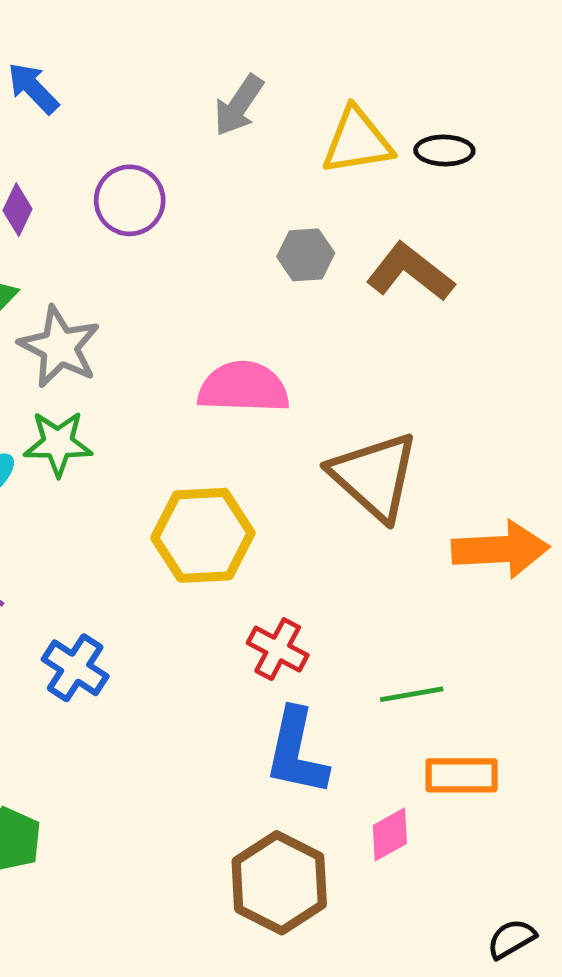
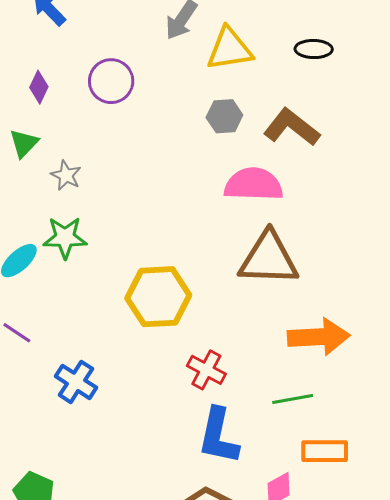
yellow triangle: (357, 141) -> (229, 49), moved
gray star: (60, 347) -> (66, 175), size x0.6
pink semicircle: (243, 387) -> (253, 184), moved
brown triangle: (374, 476) -> (269, 259), turned -40
orange arrow: (500, 549) -> (319, 337), moved

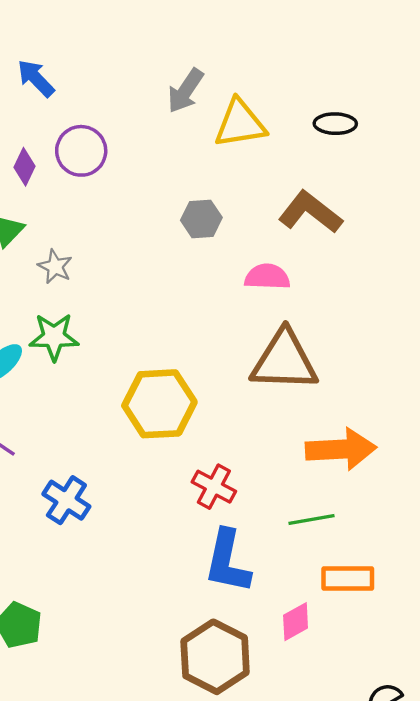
purple circle: (111, 81) -> (81, 151), moved
gray hexagon: (224, 116) -> (201, 219), moved
pink semicircle: (253, 184) -> (267, 277), size x0.7

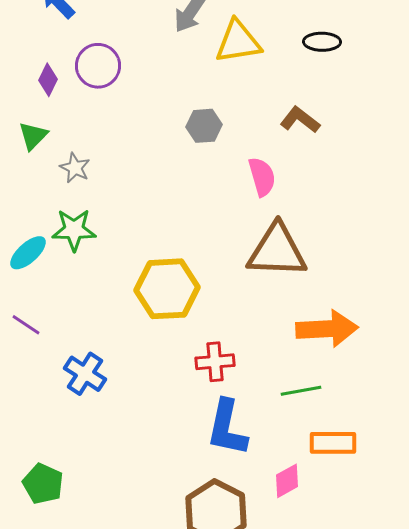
brown L-shape: (310, 212) -> (300, 120), size x0.7
pink semicircle: (267, 277) -> (262, 177), turned 72
red cross: (214, 487) -> (215, 362), turned -33

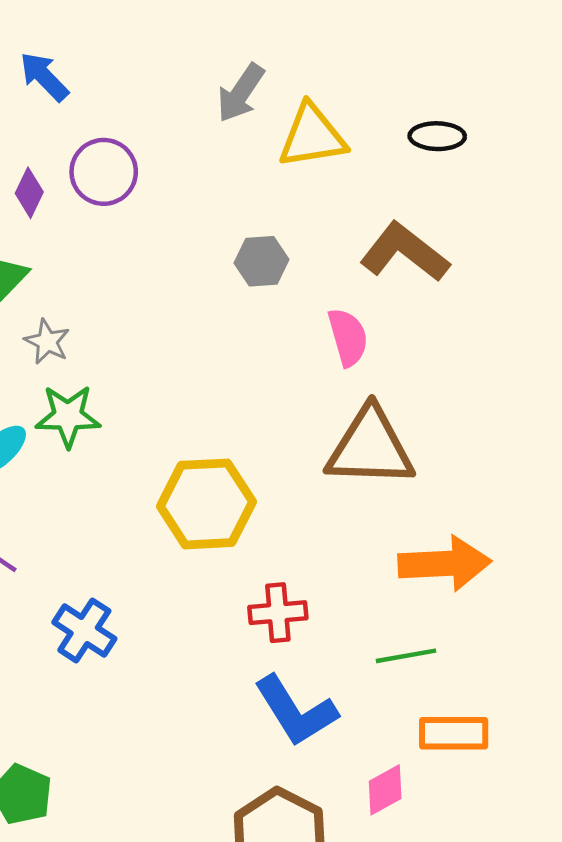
brown L-shape: (300, 120) -> (404, 252), size x1.5
gray star: (75, 168) -> (47, 342), moved
blue L-shape: (227, 428) -> (296, 711), turned -44

